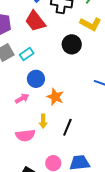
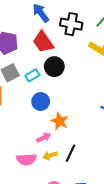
black circle: (72, 44) -> (54, 67), moved
pink arrow: (22, 98) -> (44, 138), moved
yellow arrow: (43, 121) -> (50, 156), moved, turned 72

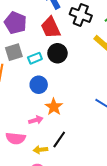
yellow arrow: (50, 156) -> (40, 150), moved

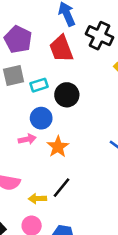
black circle: (57, 53) -> (67, 95), moved
pink arrow: (36, 120) -> (27, 139), moved

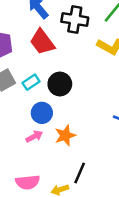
orange star: (58, 147) -> (65, 135), turned 30

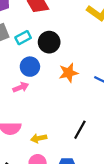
orange star: (65, 135) -> (68, 73), moved
black line: (80, 173) -> (80, 130), moved

